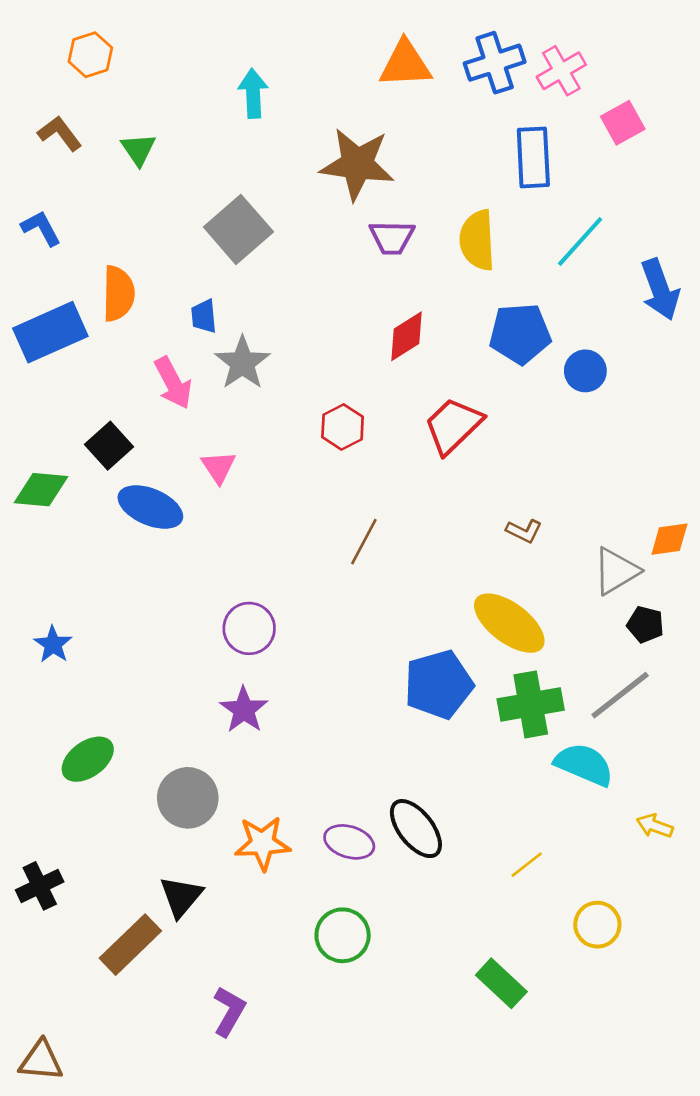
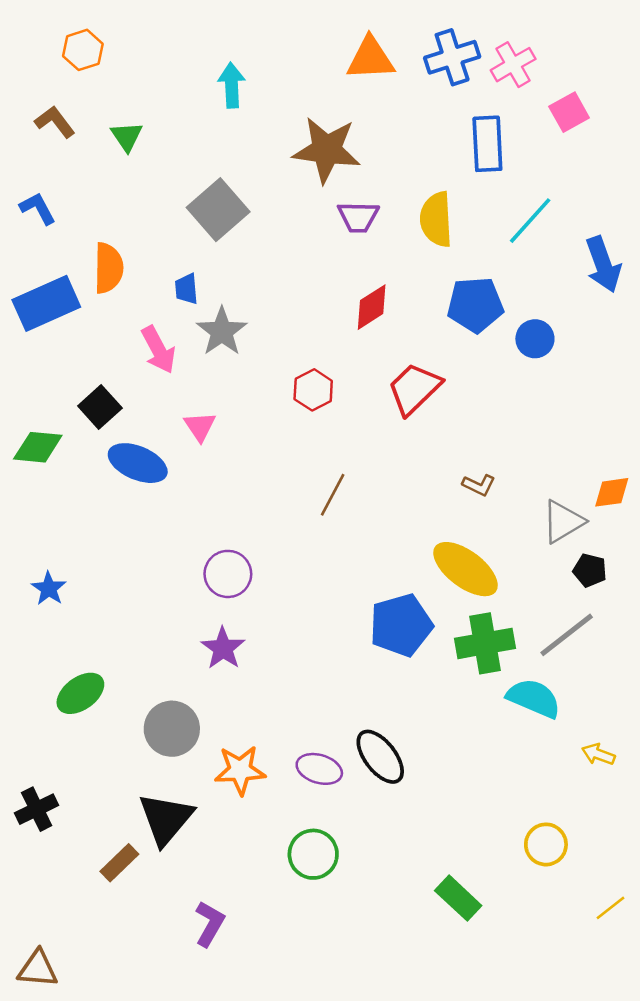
yellow line: (527, 865) -> (611, 908), moved
black triangle: (181, 897) -> (166, 819), size x1.4
brown rectangle: (130, 945) -> (119, 863), size x0.7

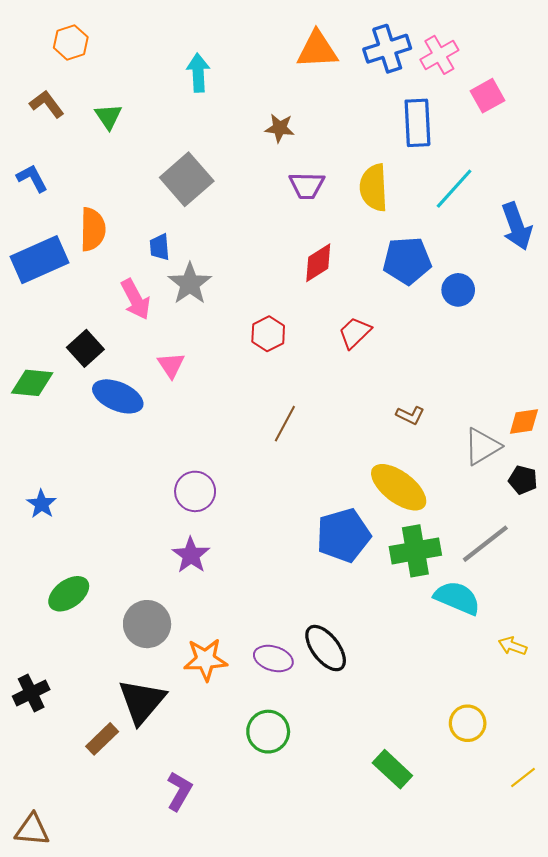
brown star: (327, 150) -> (280, 128), size x0.5
red trapezoid: (414, 389) -> (355, 333), size x0.7
black pentagon: (590, 570) -> (523, 480), moved

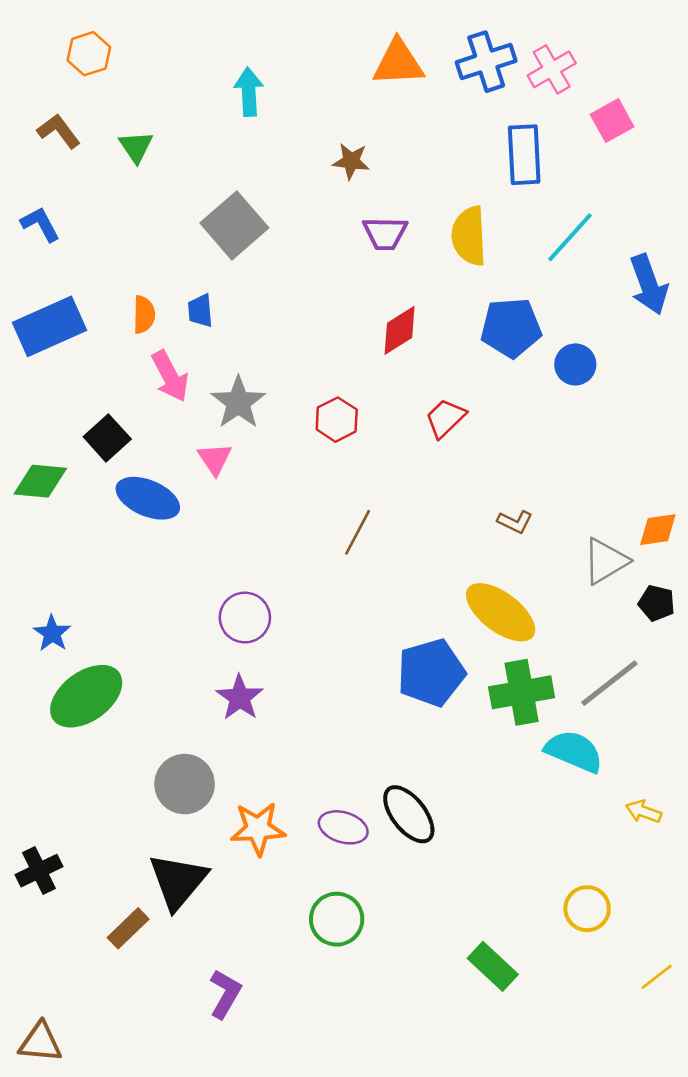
orange semicircle: (93, 229) -> (144, 315), moved, size x0.7
gray star: (190, 284) -> (238, 402), moved
green ellipse: (69, 594) -> (86, 696), moved, size x1.4

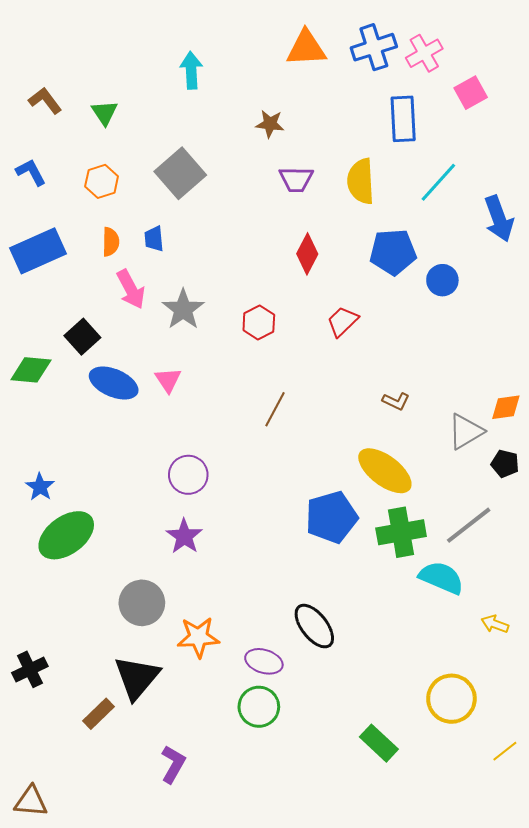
orange hexagon: (89, 54) -> (102, 181), moved
red diamond: (400, 330) -> (307, 254), turned -30
pink triangle: (215, 459) -> (168, 380), moved
purple ellipse: (343, 827) -> (264, 661), moved
yellow circle: (587, 909) -> (451, 699), size x1.4

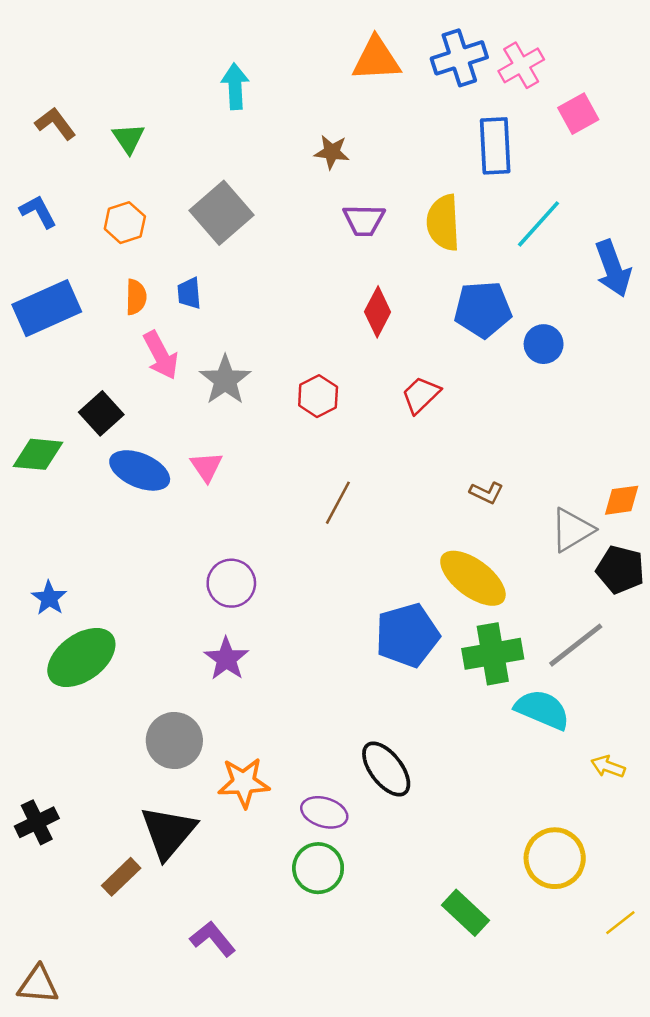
black pentagon: (505, 464) -> (620, 570), size x1.4
purple L-shape: (173, 764) -> (213, 939), turned -69

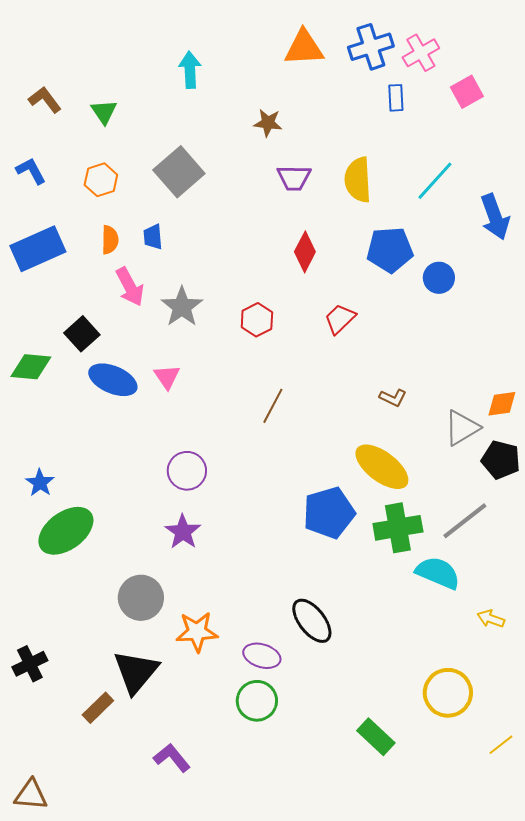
blue rectangle: (495, 146) -> (396, 98), moved, size x0.6

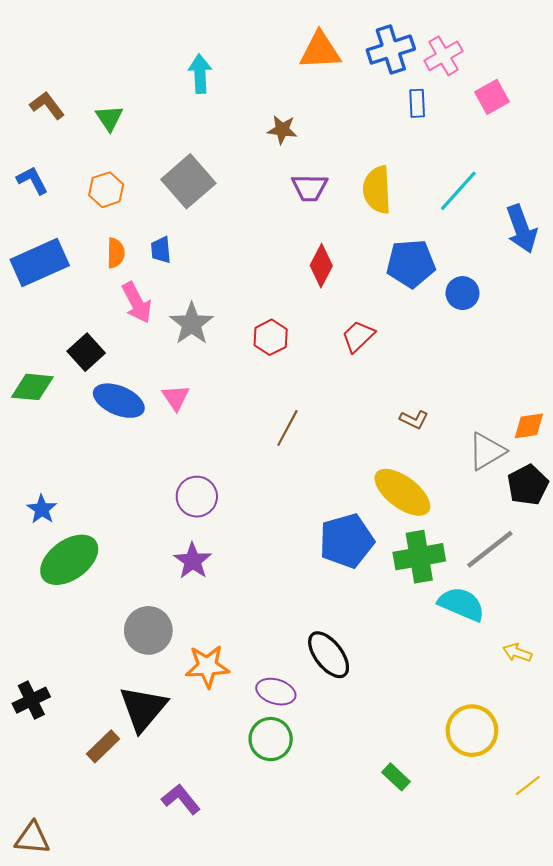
black pentagon: (501, 460) -> (528, 485), turned 30
green rectangle: (376, 737) -> (396, 777), size x0.7

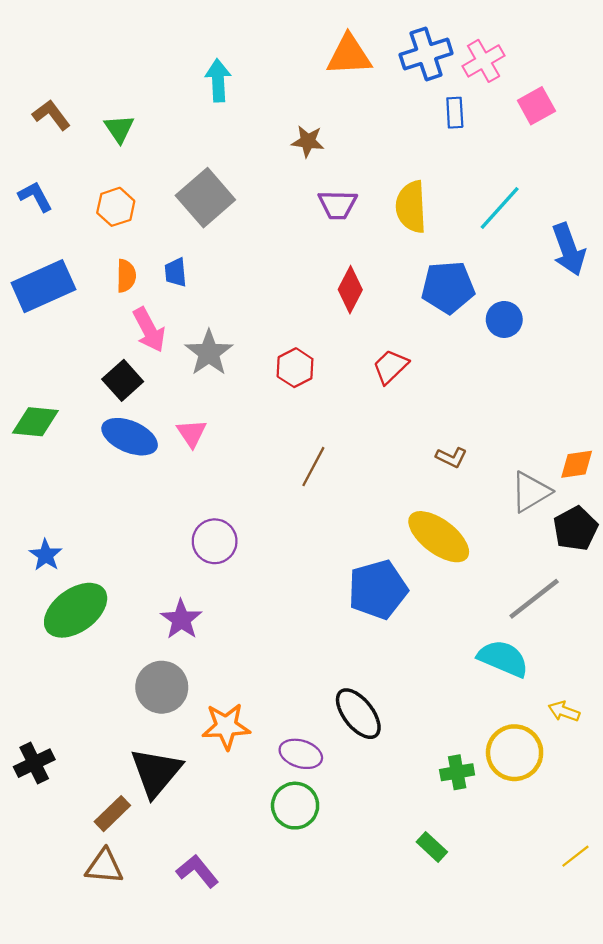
black square: (86, 352) -> (123, 380), moved
green cross: (419, 557) -> (457, 772), moved, size x0.6
purple star: (193, 561) -> (181, 619), moved
yellow circle: (472, 731) -> (515, 753), moved
brown triangle: (32, 838) -> (104, 866), moved

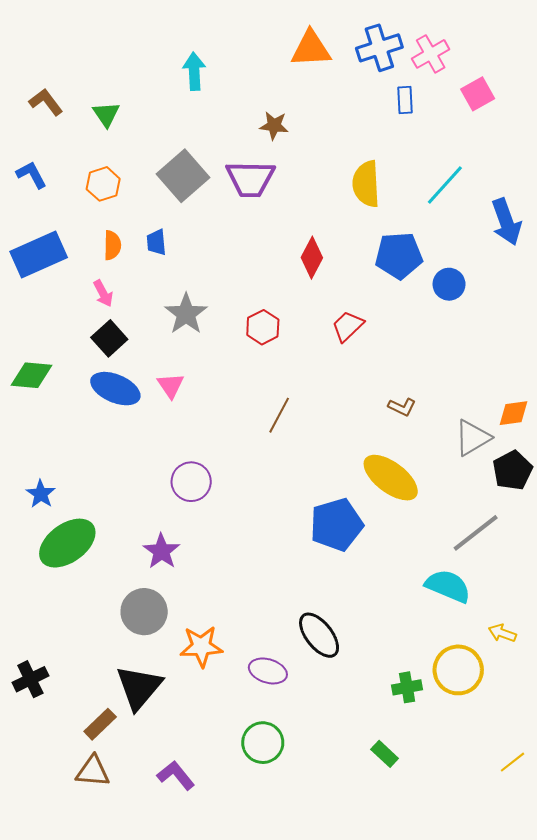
purple trapezoid: (338, 205) -> (250, 179), moved, size x1.4
pink arrow: (149, 330) -> (103, 293), moved, size x0.7
green circle: (295, 806) -> (263, 743), moved

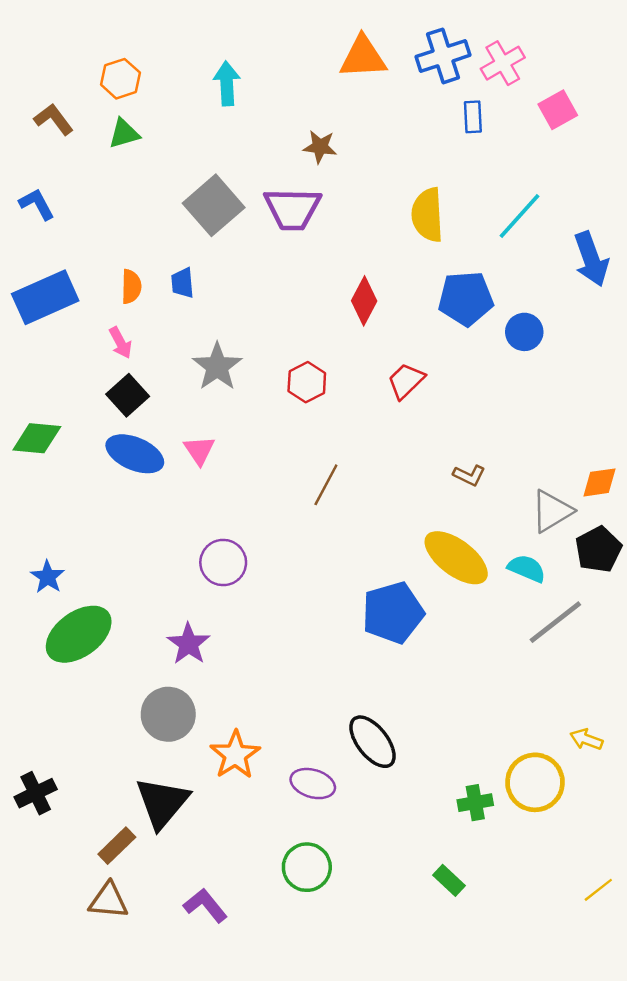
green triangle: (106, 114) -> (124, 134), turned 48
orange hexagon: (103, 184) -> (120, 79), moved
cyan semicircle: (448, 586) -> (527, 568), moved, size x0.7
orange star: (201, 646) -> (235, 755), turned -30

